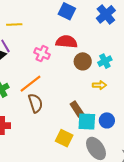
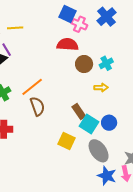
pink cross: (42, 54) -> (79, 24), moved
cyan square: (87, 122) -> (89, 124), turned 30

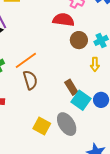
yellow arrow: (101, 88) -> (95, 64), turned 88
yellow square: (66, 141) -> (42, 126), moved
gray ellipse: (99, 151) -> (67, 124), moved

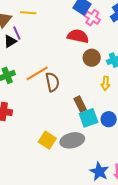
brown semicircle: (30, 80) -> (52, 82), moved
cyan square: (81, 100) -> (89, 118), turned 30
gray ellipse: (67, 124) -> (72, 140), turned -75

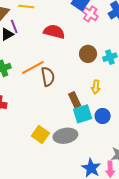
red semicircle: (78, 36) -> (54, 32), moved
yellow arrow: (105, 83) -> (96, 87), moved

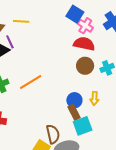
red semicircle: (54, 32) -> (84, 44), moved
brown semicircle: (48, 77) -> (53, 134), moved
blue circle: (103, 116) -> (74, 100), moved

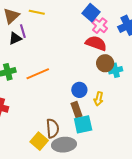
brown circle: (85, 66) -> (105, 63), moved
blue circle: (74, 100) -> (79, 90), moved

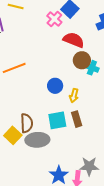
pink cross: (100, 26) -> (54, 19), moved
cyan cross: (115, 70) -> (92, 68), turned 32
brown rectangle: (76, 110) -> (77, 119), moved

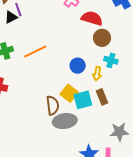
cyan cross: (92, 68) -> (111, 60), moved
yellow square: (13, 135) -> (69, 93), moved
gray star: (89, 166) -> (119, 132), moved

